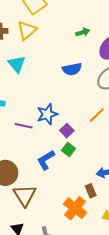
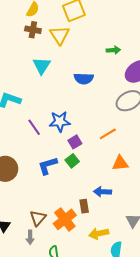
yellow triangle: (27, 30) -> (60, 35), turned -35
blue semicircle: (72, 69) -> (84, 79), moved
purple line: (24, 126) -> (34, 127), turned 30
brown triangle: (25, 195) -> (38, 218), moved, size x0.7

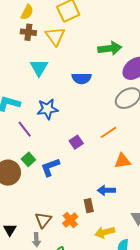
green arrow: (113, 50) -> (110, 48), size x1.6
blue star: (60, 122) -> (47, 109), moved
purple line: (34, 127) -> (25, 129), moved
green square: (72, 161) -> (28, 159), moved
orange cross: (65, 219) -> (70, 220), size x0.7

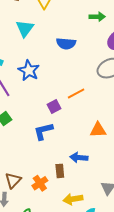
green arrow: (110, 48) -> (97, 17), size x0.7
blue star: (47, 109) -> (29, 70), turned 30
orange line: (109, 132) -> (76, 93), moved
blue L-shape: (50, 167) -> (43, 131), moved

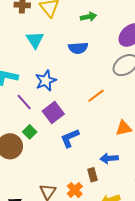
green arrow: (97, 17) -> (88, 17), moved
blue star: (29, 70) -> (46, 81), turned 30
purple square: (54, 106) -> (53, 112), moved, size x1.5

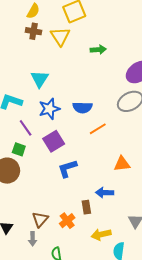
cyan triangle: (35, 40) -> (40, 79), moved
blue semicircle: (78, 48) -> (82, 107), moved
green square: (30, 132) -> (19, 149), moved, turned -32

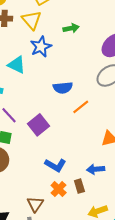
cyan triangle: (40, 79) -> (17, 65), turned -30
blue star: (49, 109) -> (41, 47), moved
blue L-shape: (67, 168) -> (55, 165), moved, turned -125
orange cross: (67, 221) -> (59, 189), moved

